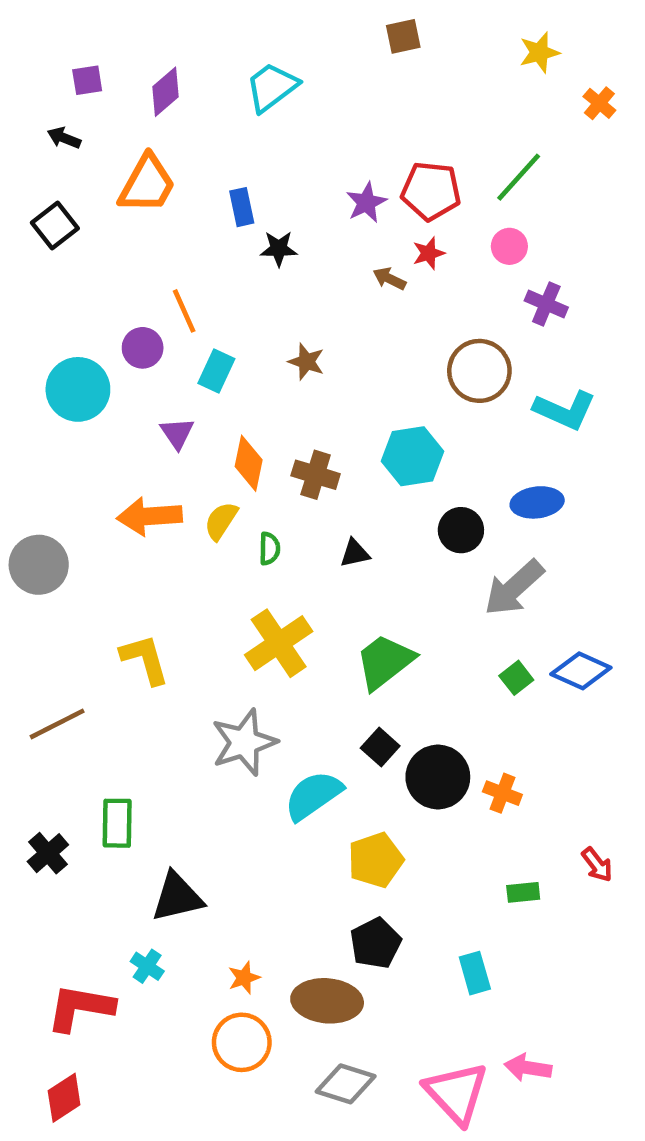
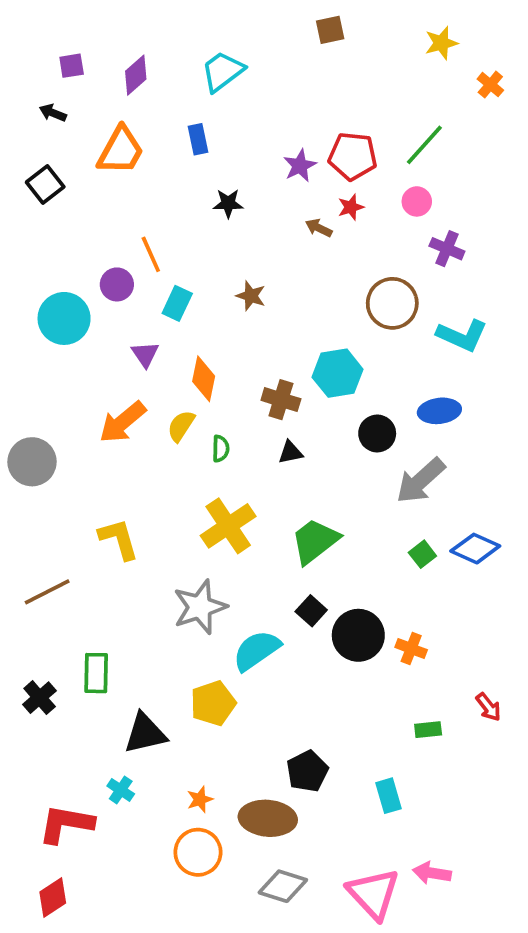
blue rectangle: (242, 207) -> (198, 139), moved
brown cross: (316, 475) -> (281, 400), moved
orange arrow: (149, 516) -> (123, 422), turned -36
yellow pentagon: (376, 860) -> (213, 703), moved

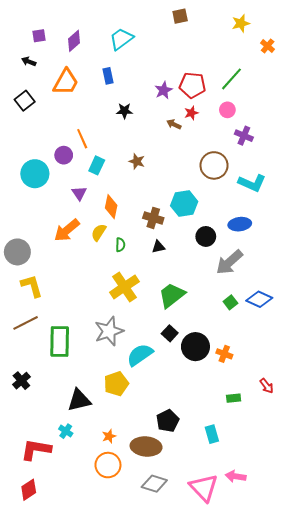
yellow L-shape: (119, 539) -> (32, 286), moved
green rectangle: (96, 673) -> (60, 341), moved, size x1.4

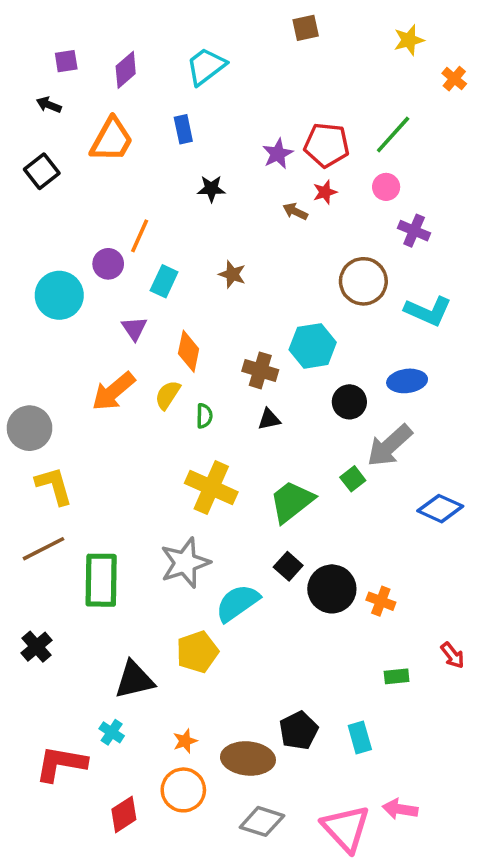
orange line: (82, 139) -> (140, 236), turned 48
yellow cross: (124, 287) -> (211, 488), turned -32
green square: (230, 302) -> (353, 479), moved
black pentagon: (168, 421) -> (299, 731), moved
red diamond: (29, 490) -> (124, 814), moved

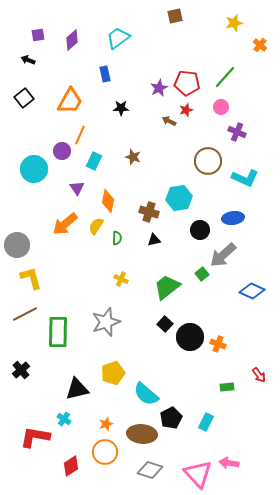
orange trapezoid: (112, 140) -> (70, 101), moved
yellow cross: (211, 488) -> (121, 279), size x0.5
cyan semicircle: (238, 603) -> (146, 394), moved, turned -104
cyan rectangle: (360, 738) -> (206, 422), turned 42

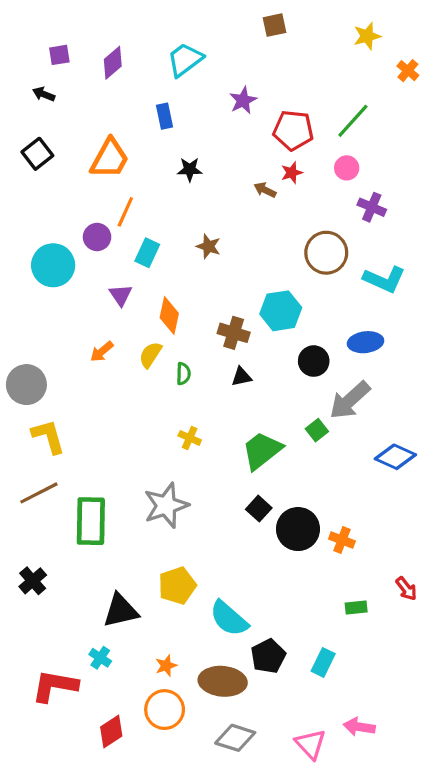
purple star: (159, 88) -> (243, 100), moved
orange arrow: (65, 224) -> (102, 352), size x0.6
pink triangle: (198, 474) -> (311, 744), size x0.7

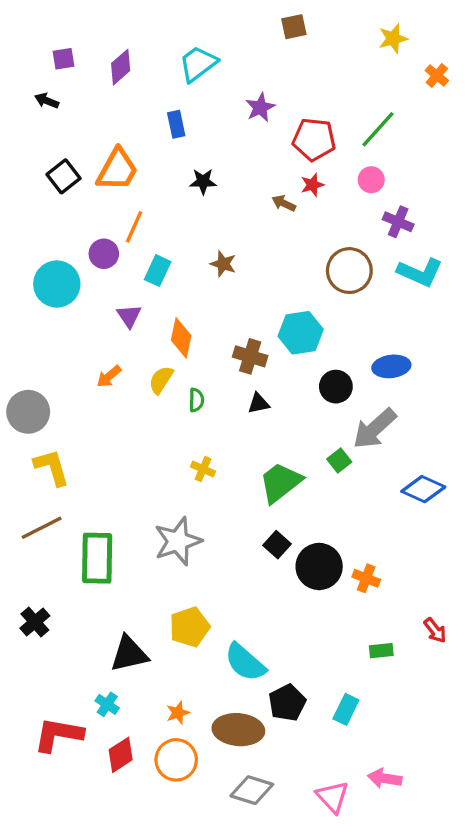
black square: (37, 154) -> (63, 176), moved
cyan L-shape: (384, 279) -> (420, 272), moved
red diamond: (111, 732) -> (121, 755), moved

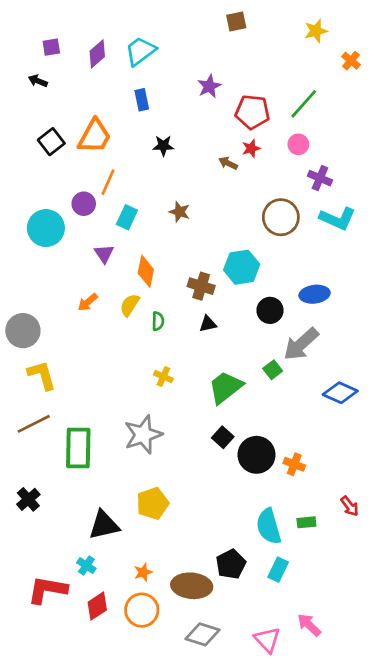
cyan trapezoid: (198, 64) -> (140, 51), moved
cyan semicircle: (245, 662) -> (269, 526), moved, turned 33
pink arrow: (385, 778) -> (309, 625), turned 35

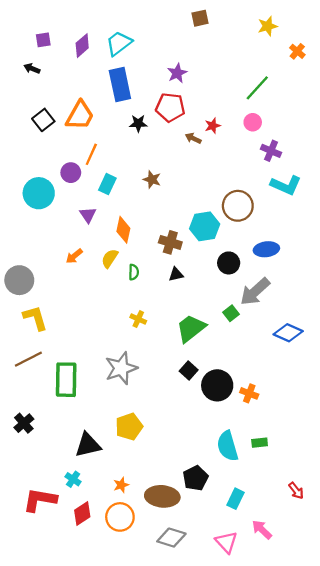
blue rectangle: (142, 100) -> (120, 84), size x1.8
red pentagon: (252, 112) -> (170, 107), moved
brown circle: (281, 217) -> (238, 206), moved
red arrow: (350, 506) -> (296, 491), moved
cyan rectangle: (278, 570) -> (236, 499), moved

